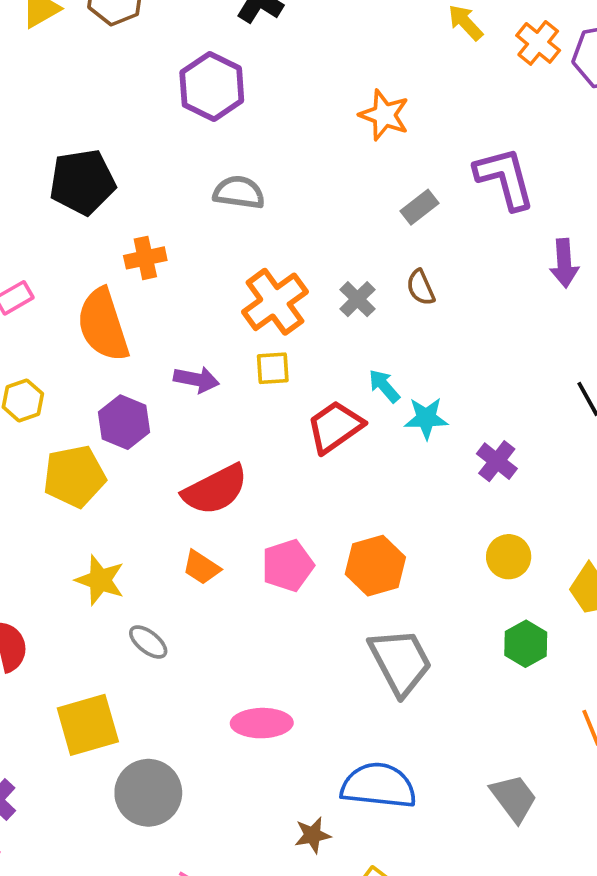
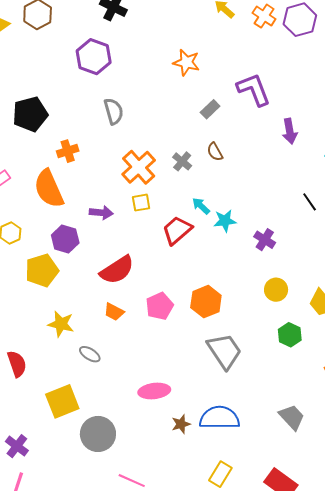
gray semicircle: (239, 192) -> (114, 111), turned 72
brown star: (313, 835) -> (181, 424), moved

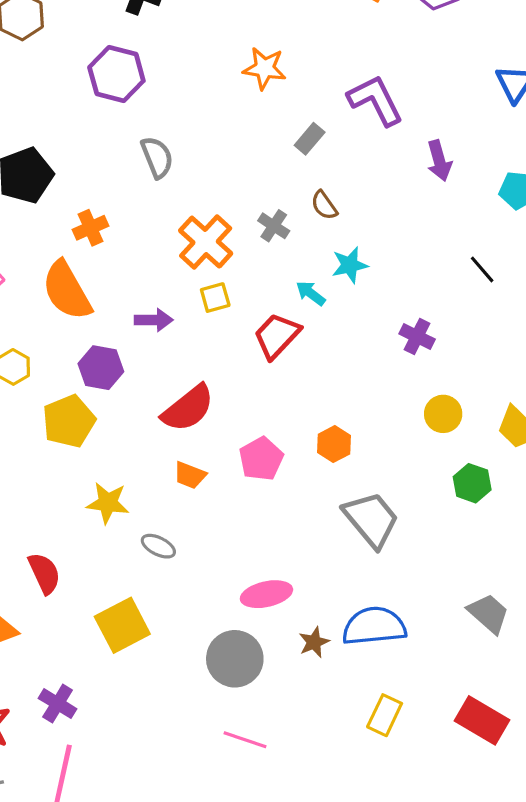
cyan star: (225, 221) -> (350, 265), moved
orange hexagon: (206, 302) -> (334, 444), size x0.7
gray circle: (98, 434) -> (235, 659), moved

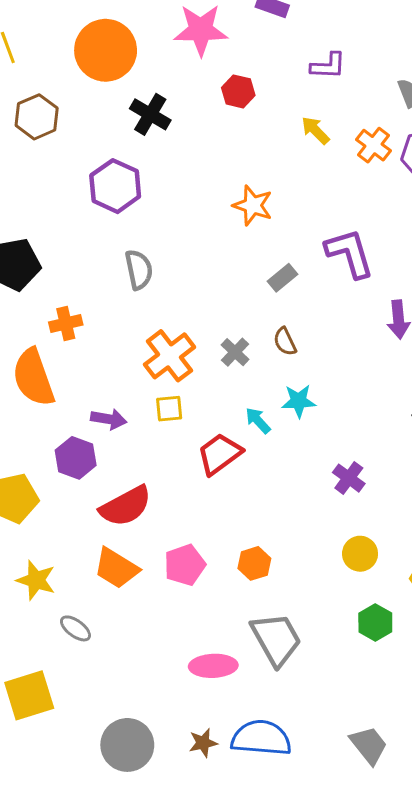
purple hexagon: (101, 368) -> (76, 458), moved
orange trapezoid: (190, 475) -> (116, 568), size x1.5
pink ellipse: (266, 594) -> (213, 666), moved

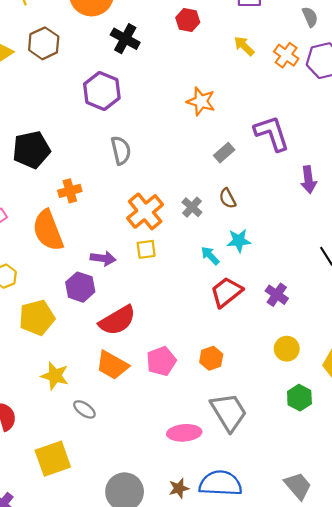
red trapezoid: (220, 454) -> (226, 292), moved

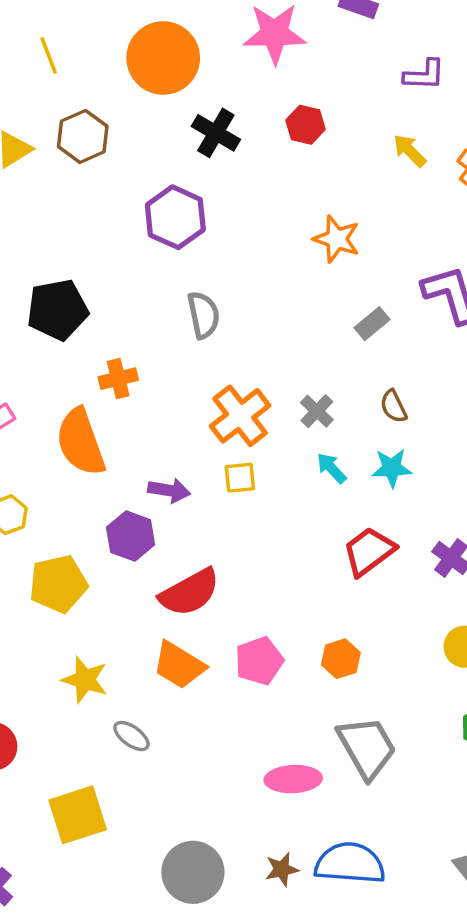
red hexagon: (188, 20) -> (306, 125), moved
brown semicircle: (228, 198) -> (394, 406), moved
cyan arrow: (210, 256) -> (332, 468), moved

